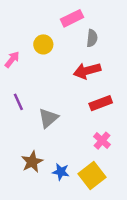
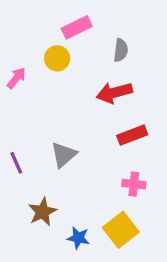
pink rectangle: (72, 18) -> (77, 27), moved
purple line: (18, 102) -> (16, 163), moved
pink cross: (102, 141) -> (134, 184), turned -35
blue star: (61, 172) -> (78, 238), moved

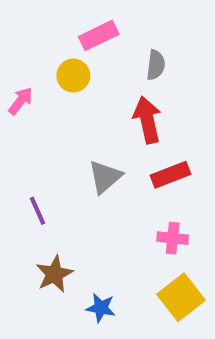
red arrow: (114, 93) -> (147, 120), turned 92
gray triangle: (64, 155) -> (105, 177), moved
purple line: (16, 163) -> (37, 211), moved
yellow square: (121, 230) -> (181, 297), moved

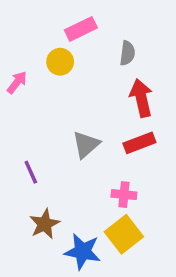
red arrow: (147, 120) -> (141, 98), moved
pink cross: (173, 238) -> (124, 195), moved
yellow square: (181, 297) -> (124, 234), moved
blue star: (101, 308) -> (83, 252), size x1.5

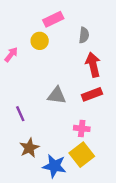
gray triangle: (86, 145) -> (57, 95), turned 48

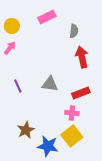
yellow circle: (40, 41) -> (12, 26), moved
red rectangle: (92, 94) -> (81, 93), moved
purple line: (20, 114) -> (18, 86), moved

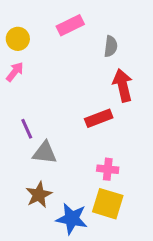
gray triangle: (50, 84) -> (45, 153), moved
red rectangle: (81, 93) -> (99, 118), moved
yellow square: (72, 136) -> (108, 204), turned -35

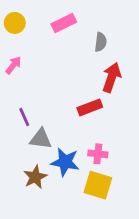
yellow circle: (18, 39) -> (15, 23), moved
red arrow: (123, 85) -> (112, 77), turned 32
blue star: (72, 219) -> (65, 162), moved

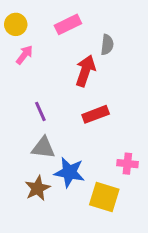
pink arrow: (13, 65) -> (24, 55), moved
red arrow: (112, 77) -> (85, 71), moved
purple line: (24, 117) -> (40, 111), moved
pink cross: (98, 154) -> (127, 164), moved

